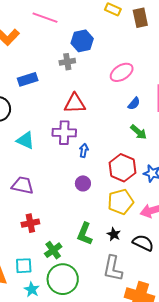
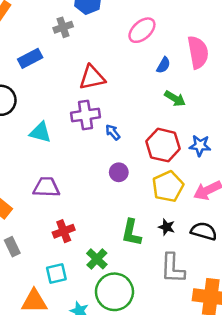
gray cross: (67, 62) -> (63, 27), moved
blue arrow: (84, 150) -> (113, 132), turned -40
cyan square: (24, 266) -> (56, 274), moved

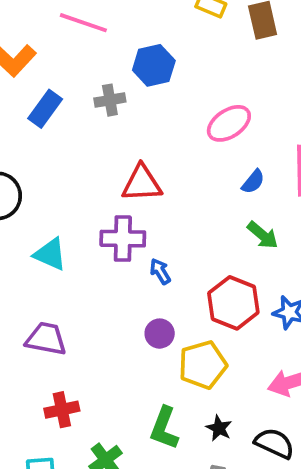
blue rectangle: (30, 58) -> (45, 109), moved, turned -35
yellow pentagon: (168, 186) -> (203, 365), moved

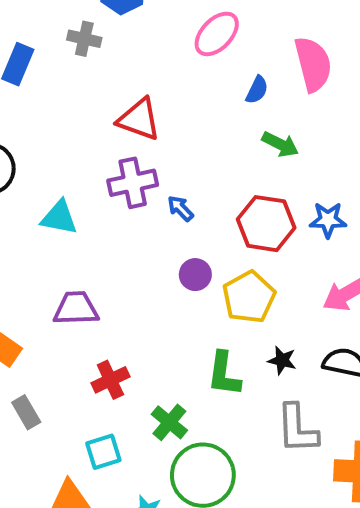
gray cross: (110, 100) -> (84, 39), turned 36
red triangle: (142, 183) -> (139, 119), turned 36

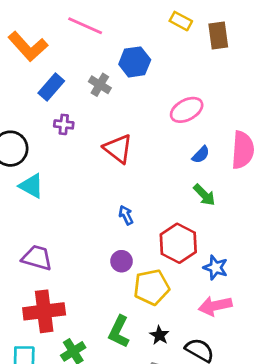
purple cross: (133, 183) -> (64, 124), moved, size x0.6
cyan triangle: (59, 218) -> (31, 186), moved
blue star: (328, 220) -> (216, 268), moved
red cross: (110, 380) -> (44, 311), size x1.6

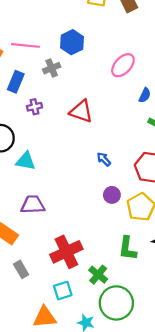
pink line: (85, 26) -> (25, 45), moved
gray cross: (100, 85) -> (52, 68), turned -35
purple trapezoid: (37, 258) -> (33, 205), moved

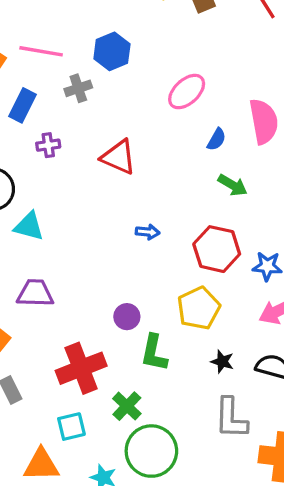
blue arrow: (104, 159) -> (148, 232), turned 136
purple circle: (112, 195) -> (127, 317), moved
green L-shape: (127, 248) -> (154, 353), moved

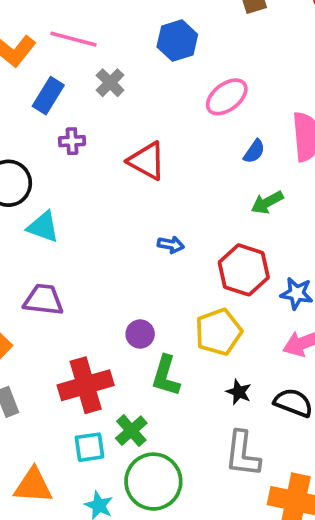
blue hexagon: (112, 51) -> (177, 41), moved
gray cross: (78, 88) -> (110, 83), turned -32
green arrow: (233, 185) -> (267, 202), turned 116
cyan square: (71, 427) -> (89, 447), moved

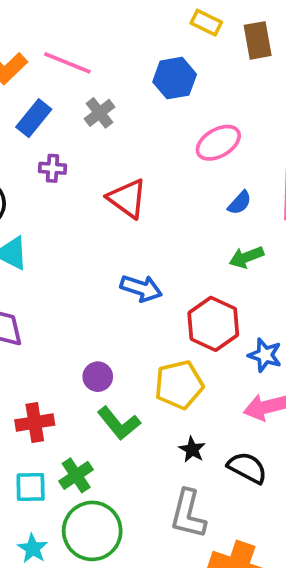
blue arrow: (171, 245) -> (141, 288), size x1.5
green L-shape: (166, 376) -> (119, 423), turned -63
red cross: (86, 385) -> (35, 422), size x0.7

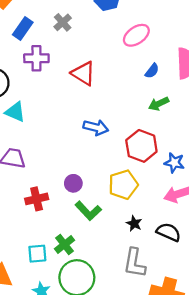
purple cross: (53, 168) -> (36, 58), size x1.5
red cross: (35, 422) -> (37, 199), moved

